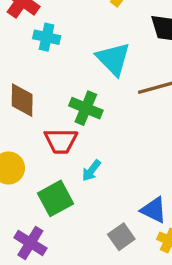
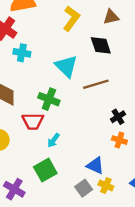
green square: (55, 198) -> (45, 170), moved
gray square: (121, 237) -> (84, 188), moved

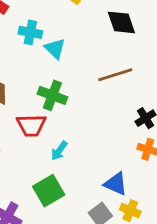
cyan cross: (22, 53) -> (30, 32), moved
cyan triangle: (66, 66) -> (55, 49), moved, size x0.7

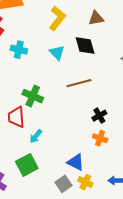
cyan triangle: (55, 49) -> (57, 53), moved
red trapezoid: (31, 125) -> (16, 117), turned 85

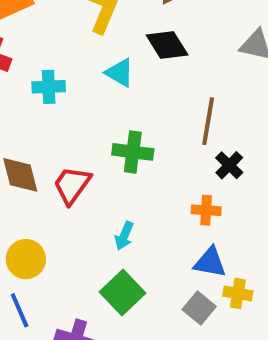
brown line: (79, 83) -> (208, 121), moved, turned -50
green cross: (33, 96) -> (133, 152), moved
red trapezoid: (16, 117) -> (72, 185), moved, turned 55
orange cross: (100, 138) -> (206, 210), moved

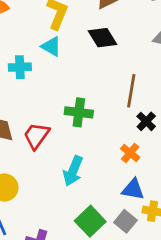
cyan triangle: (120, 73) -> (51, 46), moved
orange cross: (206, 210) -> (130, 153), turned 36
cyan arrow: (124, 236) -> (73, 171), size x1.5
green square: (123, 292) -> (90, 221), moved

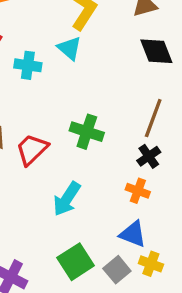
black diamond: (102, 38) -> (156, 51), moved
black cross: (146, 121) -> (149, 156), moved
orange cross: (130, 153) -> (138, 191), turned -30

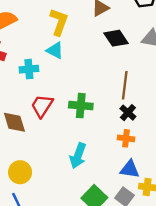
red trapezoid: (32, 149) -> (42, 106), moved

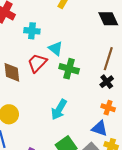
cyan triangle: (55, 50) -> (56, 48), moved
orange cross: (126, 138) -> (108, 108), moved

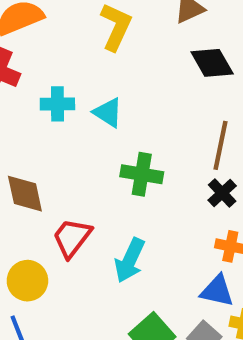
cyan triangle: (56, 48) -> (108, 112), moved
red trapezoid: (37, 63) -> (72, 238), moved

